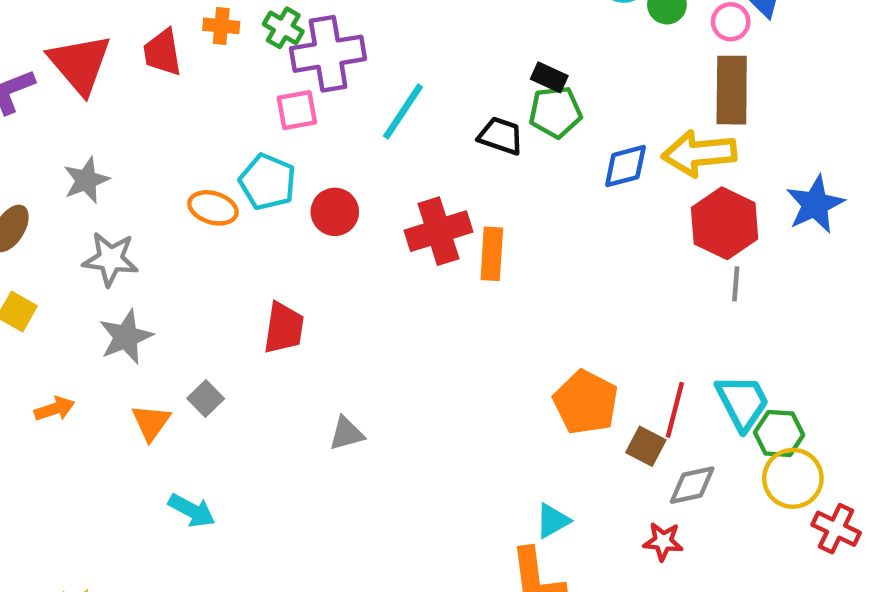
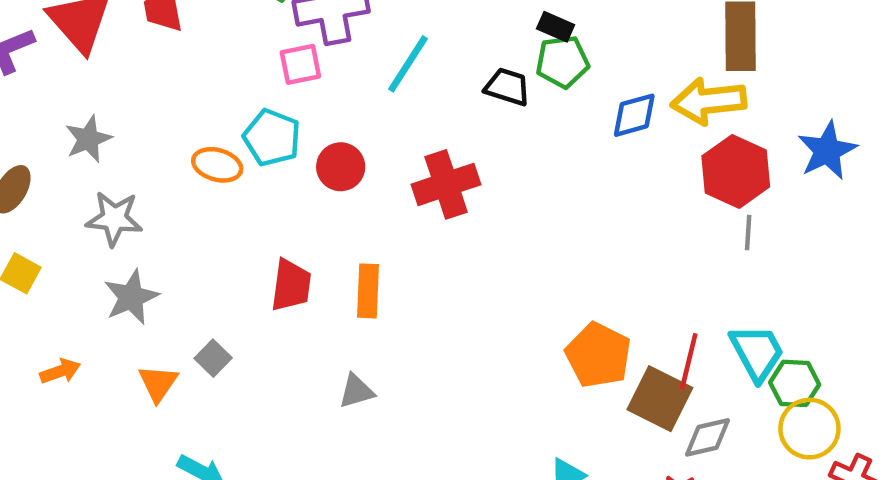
orange rectangle: (492, 254) -> (368, 291), moved
brown square: (646, 446) -> (660, 399), size x1.6

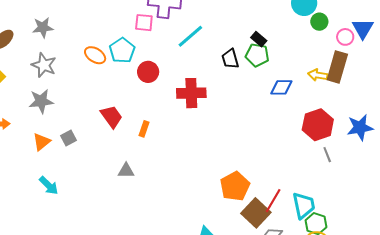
black trapezoid: (507, 87) -> (230, 59), turned -140
yellow arrow: (709, 101) -> (318, 75), moved, size x0.6
gray line: (748, 233) -> (327, 155), moved, turned -42
red trapezoid: (291, 285) -> (111, 117), turned -60
orange rectangle: (368, 291) -> (144, 129), size x0.7

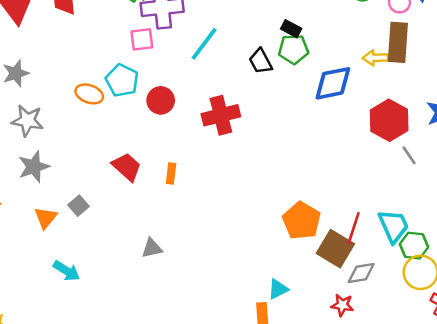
blue diamond: (281, 87) -> (333, 83), size x1.4
gray triangle: (126, 171) -> (152, 248), moved

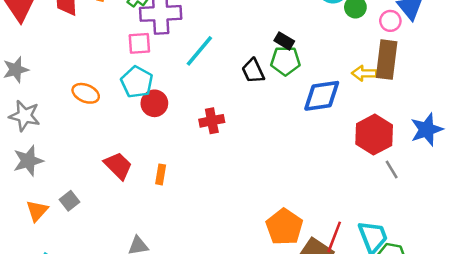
cyan pentagon: (122, 81) -> (137, 82), moved
red cross: (221, 115) -> (212, 121), size x0.7

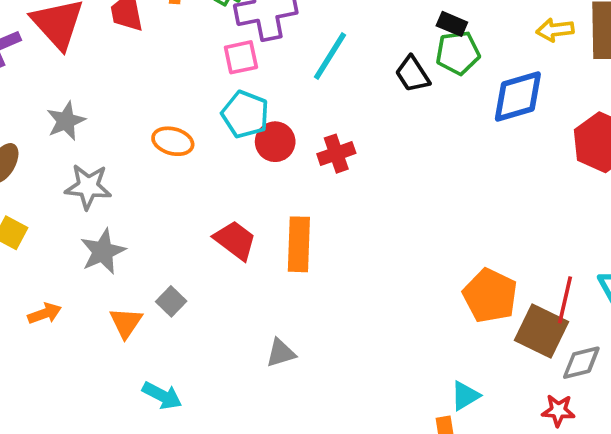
yellow arrow: (364, 73) -> (555, 30), moved
red cross: (212, 121) -> (336, 154), moved
orange rectangle: (161, 174) -> (299, 244), size x1.8

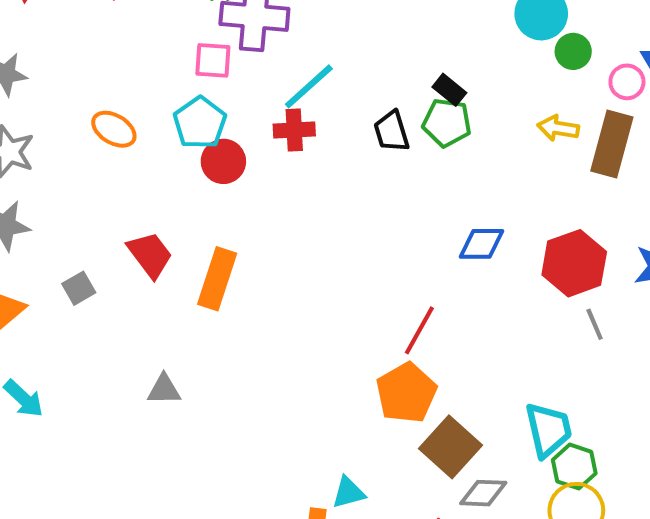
blue diamond: (518, 96) -> (481, 244), moved, size x0.7
red cross: (336, 154) -> (294, 130), moved
red line: (565, 300) -> (419, 330), moved
gray square: (171, 301) -> (79, 288), moved

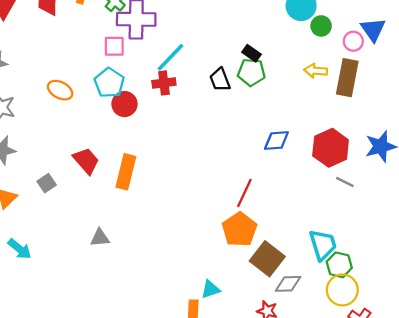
gray line: (595, 324) -> (345, 182), turned -36

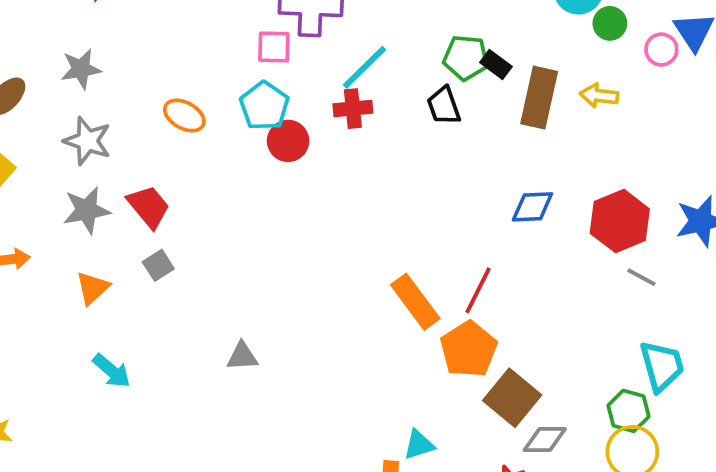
green pentagon: (251, 72) -> (466, 58), moved
brown rectangle: (347, 78) -> (539, 98), moved
red trapezoid: (86, 161) -> (149, 207), moved
orange rectangle: (126, 172) -> (415, 302), moved, turned -52
cyan trapezoid: (323, 245) -> (662, 366), moved

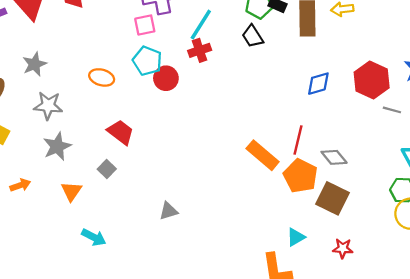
red trapezoid: (149, 207) -> (121, 132), moved
gray diamond: (545, 440) -> (334, 157), moved, turned 64
cyan triangle: (419, 445) -> (296, 237), moved

